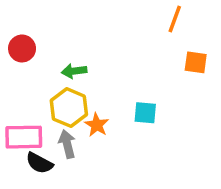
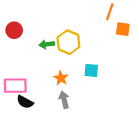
orange square: (196, 62) -> (123, 29), moved
yellow hexagon: (69, 108) -> (68, 42), moved
gray arrow: (67, 144) -> (64, 100), moved

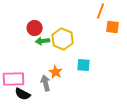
red circle: (14, 30) -> (35, 28), moved
gray arrow: (64, 100) -> (46, 83), moved

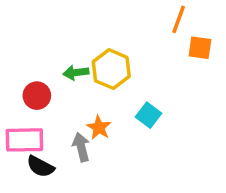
red circle: (35, 28) -> (37, 96), moved
cyan square: (84, 65) -> (149, 115), turned 32

